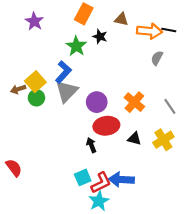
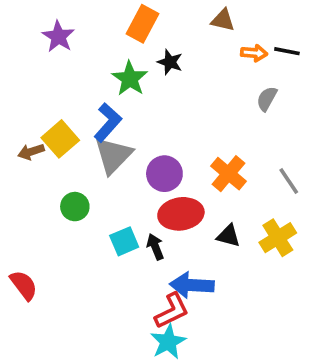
brown triangle: (121, 19) -> (223, 20), moved
orange arrow: (149, 31) -> (254, 53), size x0.6
green circle: (36, 98) -> (75, 207), moved
cyan square: (83, 177) -> (124, 241), moved
blue arrow: (121, 180) -> (192, 285), moved

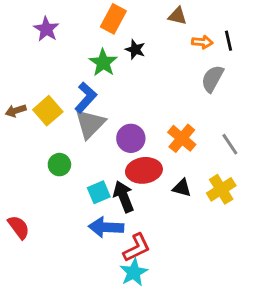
black line: (287, 51) -> (228, 41), turned 66
gray semicircle: (267, 99) -> (212, 79), size x1.4
brown arrow: (31, 152) -> (16, 111), moved
black arrow: (155, 247) -> (124, 197), size x1.5
blue arrow: (192, 285) -> (106, 227), moved

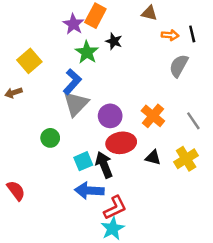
purple star: (46, 29) -> (73, 24), moved
yellow square: (48, 111) -> (29, 61), moved

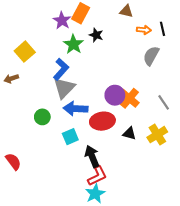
purple circle: (110, 116) -> (115, 95), moved
black arrow: (104, 165) -> (92, 156), moved
blue arrow: (89, 191) -> (75, 109), moved

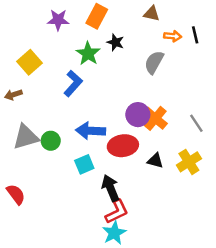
purple star: (62, 21) -> (58, 20), moved, turned -30
gray semicircle: (151, 56) -> (154, 62), moved
gray triangle: (64, 88) -> (26, 137), moved, turned 30

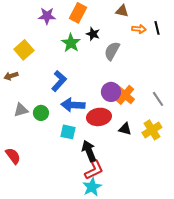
gray semicircle: (154, 62) -> (112, 51), moved
blue L-shape: (73, 83) -> (59, 81), moved
gray triangle: (26, 137) -> (21, 110), size x0.7
cyan square: (84, 164) -> (68, 132), turned 35

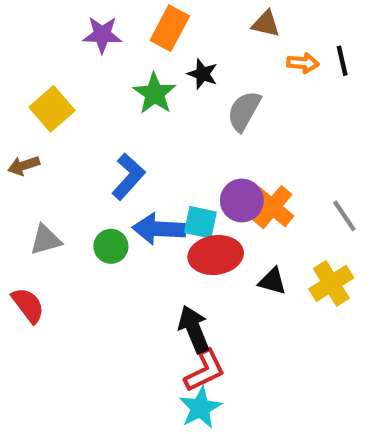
green circle: (41, 113) -> (111, 246), moved
cyan square: (68, 132) -> (200, 222), moved
red semicircle: (13, 156) -> (28, 305), moved

